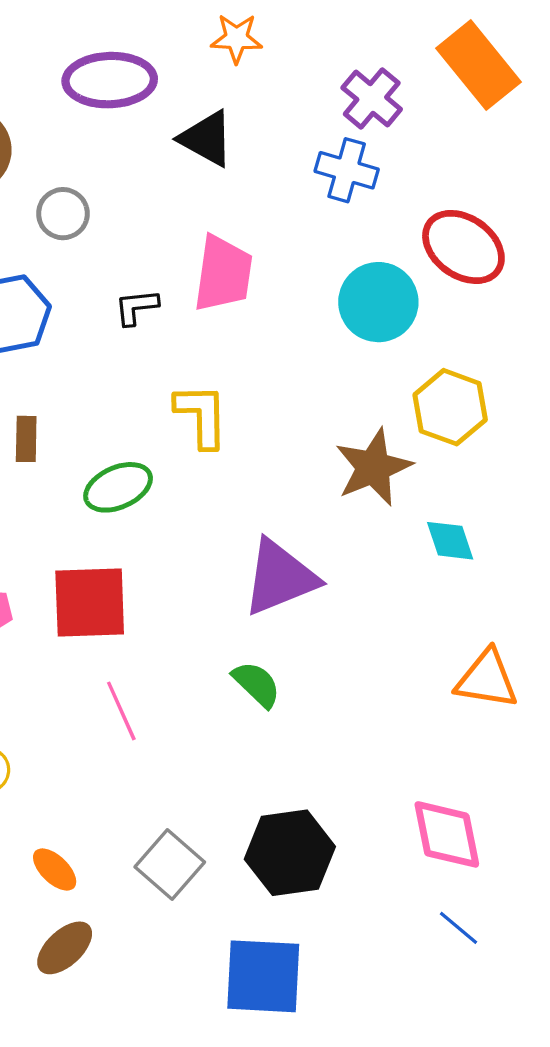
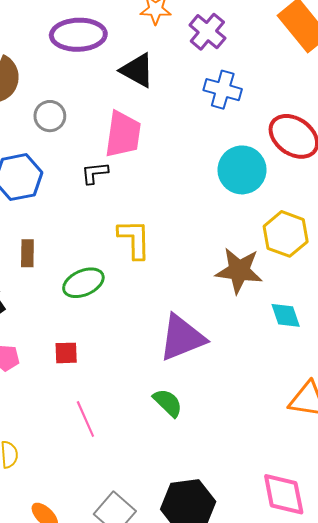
purple cross: (372, 98) -> (207, 32), moved
pink trapezoid: (223, 274) -> (123, 134), moved
brown star: (373, 467) -> (239, 271), turned 30
red square: (90, 602) -> (66, 353), size x0.5

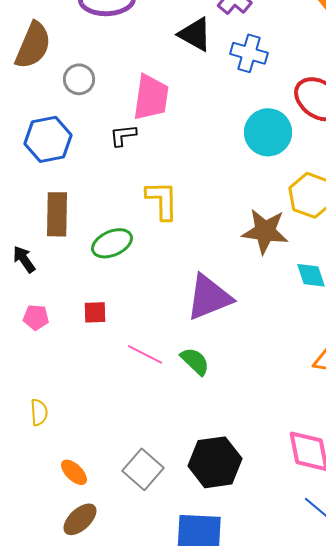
black triangle: (137, 70) -> (195, 34), moved
brown rectangle: (27, 253) -> (57, 214), size x1.6
pink line: (85, 419) -> (145, 354), moved, turned -39

